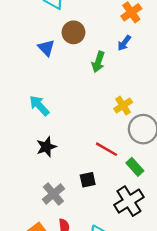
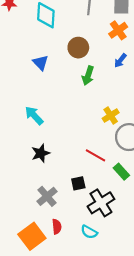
brown circle: (73, 32) -> (78, 48), moved
blue arrow: (124, 43) -> (120, 61), moved
black cross: (129, 201) -> (101, 203), moved

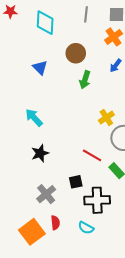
black cross: (101, 203) -> (97, 200), turned 30

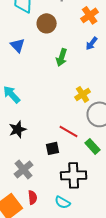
brown circle: (76, 53) -> (47, 23), moved
black square: (76, 182) -> (53, 148), moved

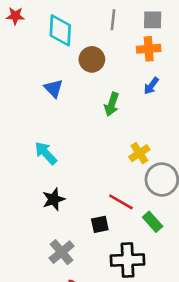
orange cross: (90, 15) -> (149, 49), turned 30

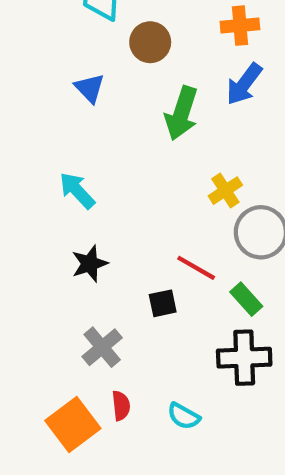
blue arrow: (151, 86) -> (244, 84), size x1.5
green arrow: (112, 104) -> (181, 113), size x1.4
black cross: (128, 260) -> (244, 358), moved

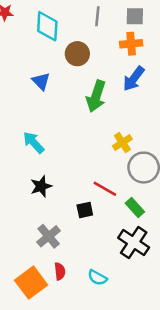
black cross: (244, 358) -> (134, 243), turned 36

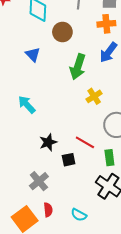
yellow cross: (122, 143) -> (94, 96), moved
black star: (41, 186) -> (48, 142), moved
green rectangle: (135, 208) -> (109, 158), turned 35

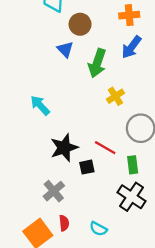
blue triangle: (33, 54) -> (65, 49), moved
black star: (48, 142) -> (64, 148), size x1.4

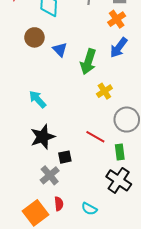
orange cross: (129, 15) -> (117, 19), turned -30
brown circle: (80, 24) -> (34, 37), moved
black star: (64, 148) -> (43, 137), moved
black square: (87, 167) -> (65, 157), moved

